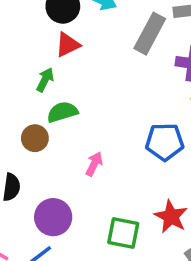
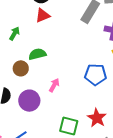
green arrow: (45, 80) -> (14, 34), moved
purple circle: (53, 217) -> (29, 101), moved

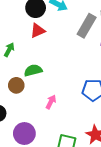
purple circle: (29, 101) -> (24, 134), moved

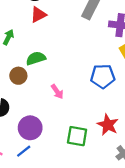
pink arrow: (51, 102) -> (57, 92), turned 120

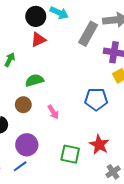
brown circle: (18, 76) -> (23, 105), moved

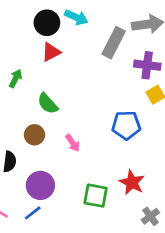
green semicircle: (34, 80) -> (48, 104), turned -114

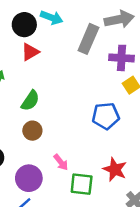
green semicircle: (48, 104) -> (30, 101), turned -100
brown circle: (34, 135) -> (32, 131), moved
pink arrow: (73, 143) -> (61, 162), moved

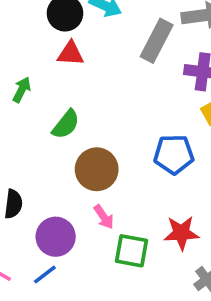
red triangle: (30, 52) -> (71, 54), turned 30
brown circle: (32, 131) -> (97, 169), moved, size x1.5
red star: (115, 169) -> (181, 233), turned -30

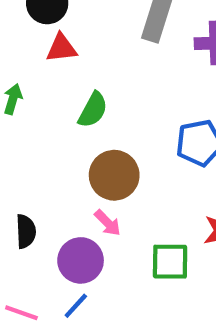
green semicircle: (66, 124) -> (93, 110), moved
pink arrow: (104, 217) -> (108, 223), moved

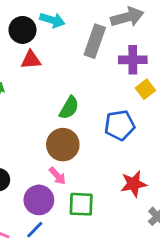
green semicircle: (93, 110) -> (69, 108), moved
green square: (170, 262) -> (81, 204), moved

